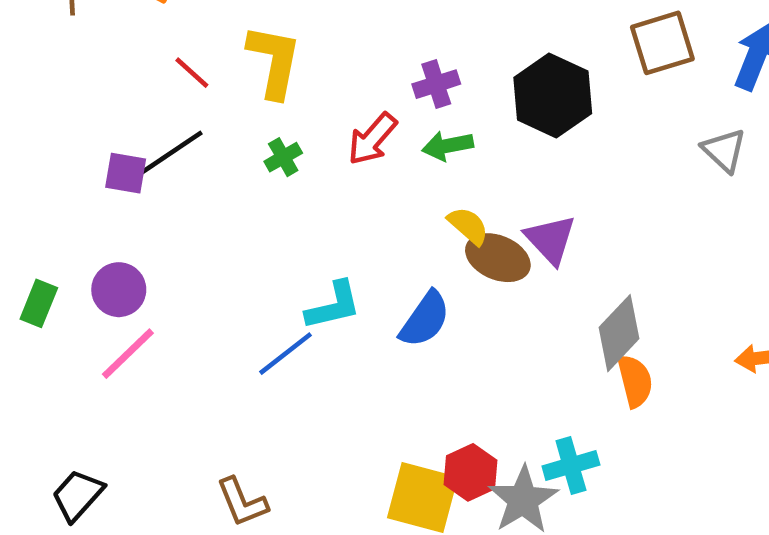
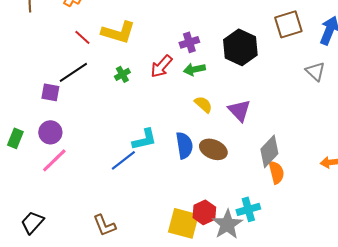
yellow L-shape: (274, 61) -> (118, 32), turned 96
purple square: (126, 173) -> (50, 92), moved
brown ellipse: (498, 258) -> (213, 149), moved
blue semicircle: (425, 319) -> (184, 145), turned -44

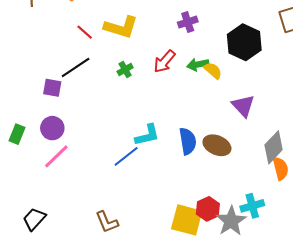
purple cross: (189, 42) -> (188, 22), moved
yellow semicircle: (203, 104) -> (213, 71), moved

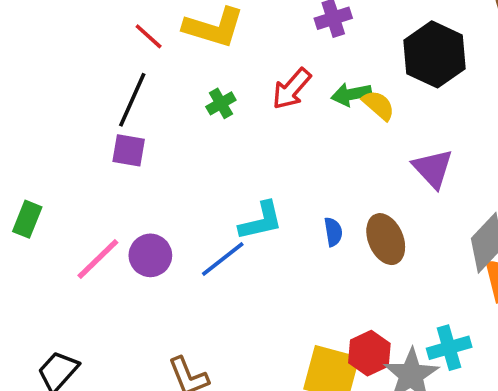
black line: (76, 67) -> (132, 100), turned -32
purple square: (52, 88) -> (129, 150), moved
purple circle: (52, 128) -> (150, 255), moved
blue semicircle: (188, 141) -> (333, 232), size x0.6
brown ellipse: (217, 145) -> (386, 239), turned 44

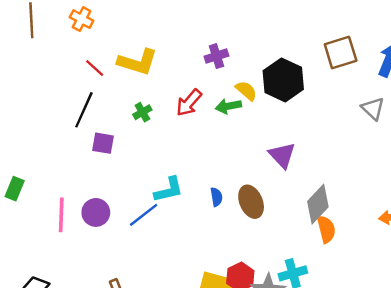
yellow semicircle: (378, 105) -> (246, 91), moved
purple square: (129, 150) -> (103, 143), moved
pink line: (98, 259) -> (61, 215), turned -44

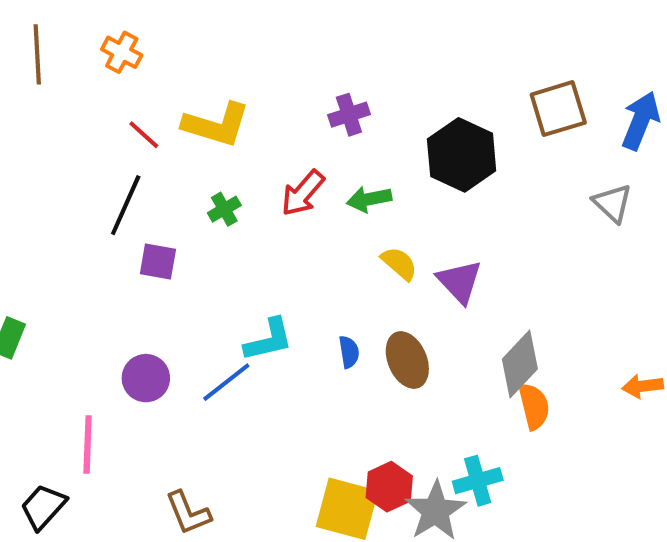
yellow semicircle: (246, 91) -> (399, 263), moved
pink line: (61, 215) -> (88, 444), moved

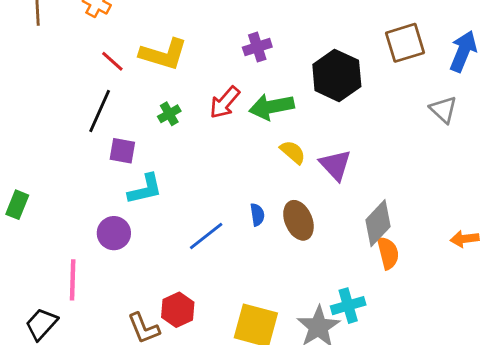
green arrow: (369, 199) -> (271, 107), size x1.4
cyan L-shape: (269, 340) -> (145, 189), moved
blue line: (226, 382) -> (206, 236), moved
red hexagon: (389, 487) -> (178, 310), moved

